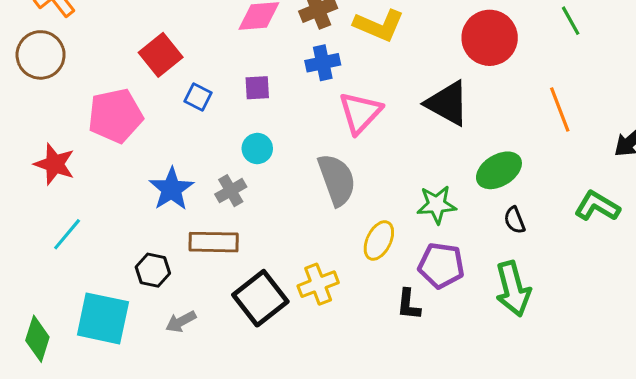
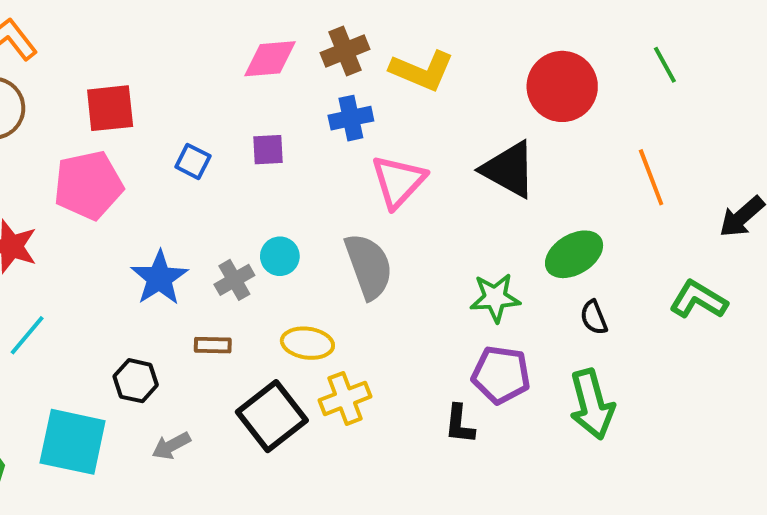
red square: (161, 55) -> (110, 108), moved, turned 33
cyan circle: (257, 148) -> (280, 256), moved
yellow ellipse: (379, 240) -> (307, 343), moved, turned 72
brown rectangle: (214, 242) -> (213, 345), size x0.6

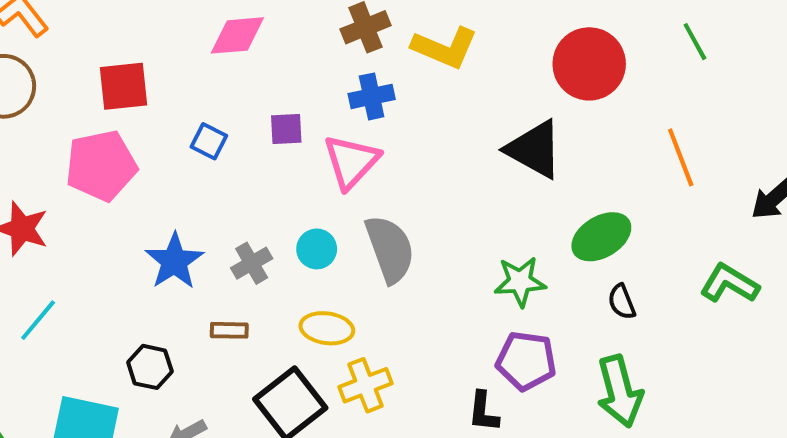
pink diamond: (270, 59) -> (237, 35), moved
pink triangle: (398, 181) -> (351, 162), moved
cyan circle: (280, 256) -> (317, 249), moved

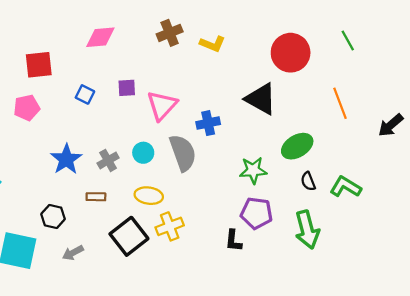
yellow L-shape: (445, 48) -> (212, 44), size x0.7
blue cross: (372, 96) -> (208, 123), moved
pink pentagon: (101, 166) -> (27, 108), size x0.7
green L-shape: (729, 284) -> (346, 187), moved

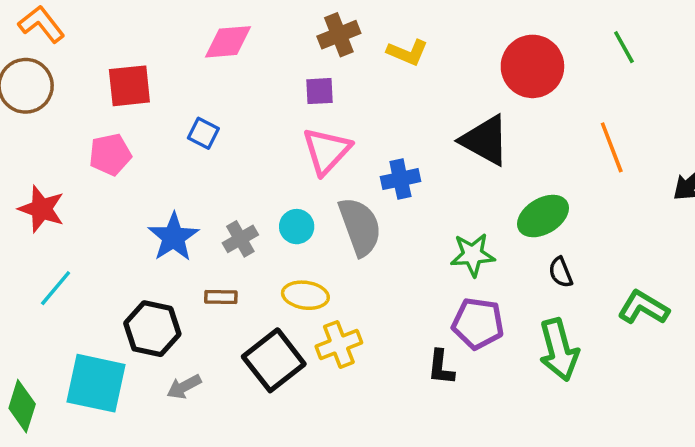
purple square: (127, 88) -> (320, 91), moved
green L-shape: (346, 187) -> (643, 308), moved
black hexagon: (53, 216) -> (152, 329), size x1.4

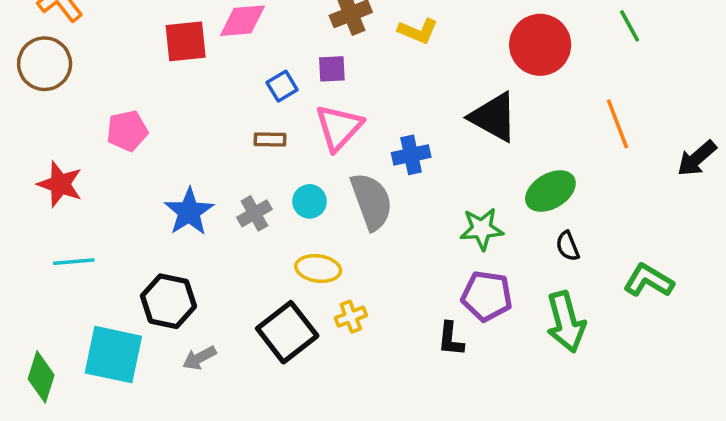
red square: (129, 86) -> (186, 41), moved
blue square: (203, 133) -> (282, 86), moved, turned 32
cyan line: (56, 288) -> (74, 262), turned 45
brown rectangle: (221, 297) -> (270, 139), moved
yellow cross: (339, 344) -> (351, 317), size x0.7

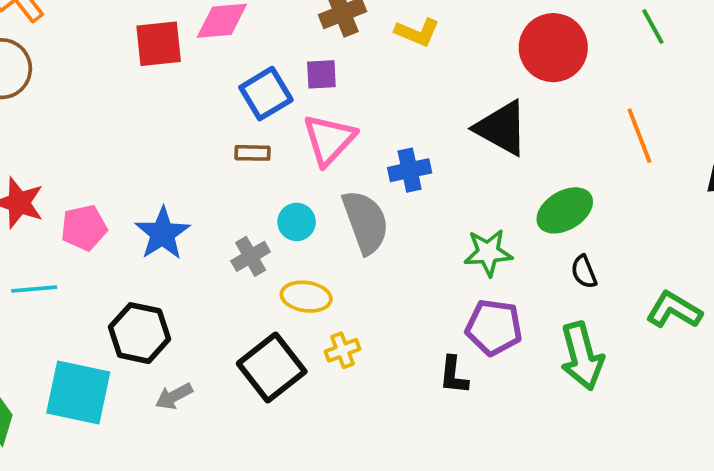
blue square: (282, 86) -> (266, 94), size x1.5
pink pentagon: (127, 131) -> (84, 228), moved
gray cross: (254, 213) -> (251, 256), moved

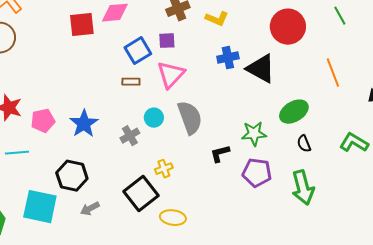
blue cross: (410, 170) -> (228, 58), moved
yellow ellipse: (306, 297) -> (173, 218), moved
green L-shape: (674, 310) -> (354, 143), moved
yellow cross: (343, 350) -> (164, 169), moved
black L-shape: (454, 375) -> (220, 154), moved, turned 70

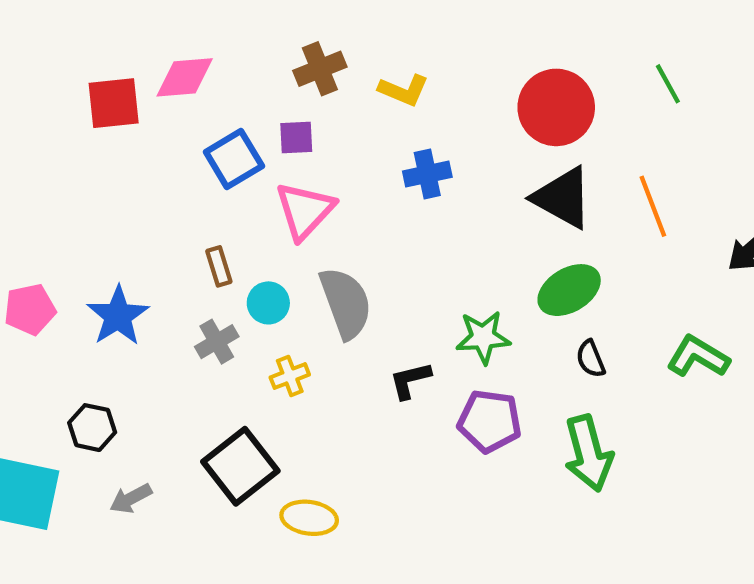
black triangle: (261, 69) -> (563, 198), moved
brown rectangle: (131, 82) -> (219, 266), moved, turned 72
yellow cross: (164, 169) -> (290, 376), moved
black hexagon: (72, 176) -> (92, 428), size x0.7

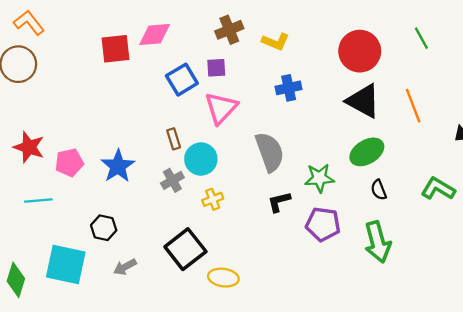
cyan circle: (268, 303) -> (201, 159), size x1.4
gray semicircle: (346, 303) -> (270, 152), moved

